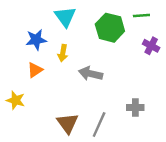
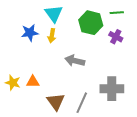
purple cross: (151, 46) -> (116, 37), moved
yellow arrow: (63, 53) -> (52, 36), moved
orange triangle: (35, 70) -> (33, 82), moved, turned 32
gray cross: (135, 108) -> (112, 89), size x1.6

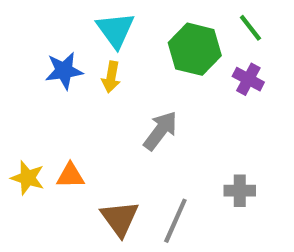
green line: (117, 13) -> (250, 28), turned 56
gray arrow: (75, 61) -> (160, 131), turned 114
gray cross: (112, 89) -> (240, 191), size x0.6

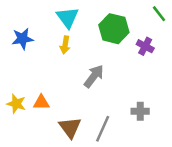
green line: (250, 28) -> (159, 14), moved
blue star: (64, 71) -> (23, 39), moved

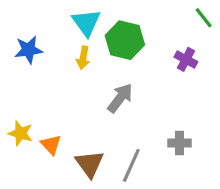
green hexagon: (114, 29) -> (125, 40), moved
orange triangle: (41, 102) -> (51, 145), moved, turned 48

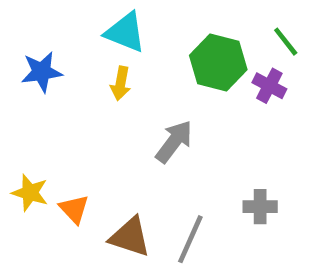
green line: (204, 18) -> (286, 42), moved
cyan triangle: (86, 22) -> (125, 32), turned -32
green hexagon: (125, 40) -> (218, 63), moved
brown triangle: (90, 164) -> (130, 237), turned -36

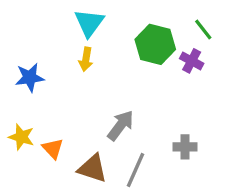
cyan triangle: (125, 32) -> (89, 23), turned 44
blue star: (42, 72) -> (30, 77), moved
gray arrow: (174, 142) -> (121, 125), moved

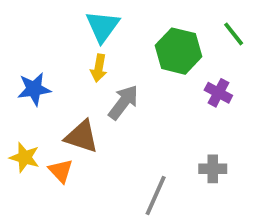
purple cross: (192, 61) -> (218, 93), moved
gray arrow: (121, 125) -> (123, 102), moved
brown triangle: (92, 168) -> (82, 137), moved

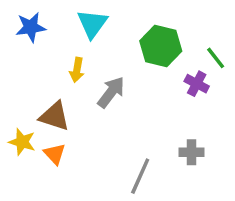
green line: (234, 34) -> (216, 58), moved
yellow arrow: (99, 68) -> (77, 70), moved
blue star: (34, 89) -> (31, 27), moved
brown triangle: (82, 137) -> (55, 116), moved

